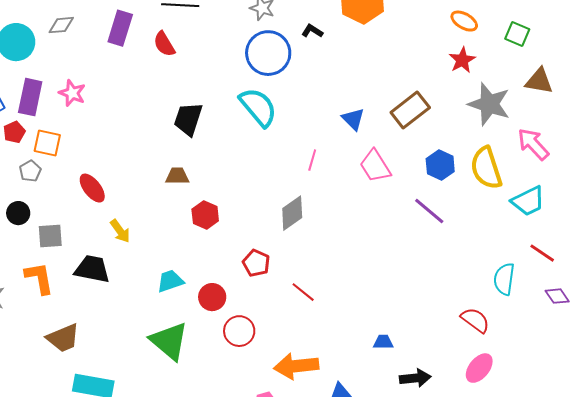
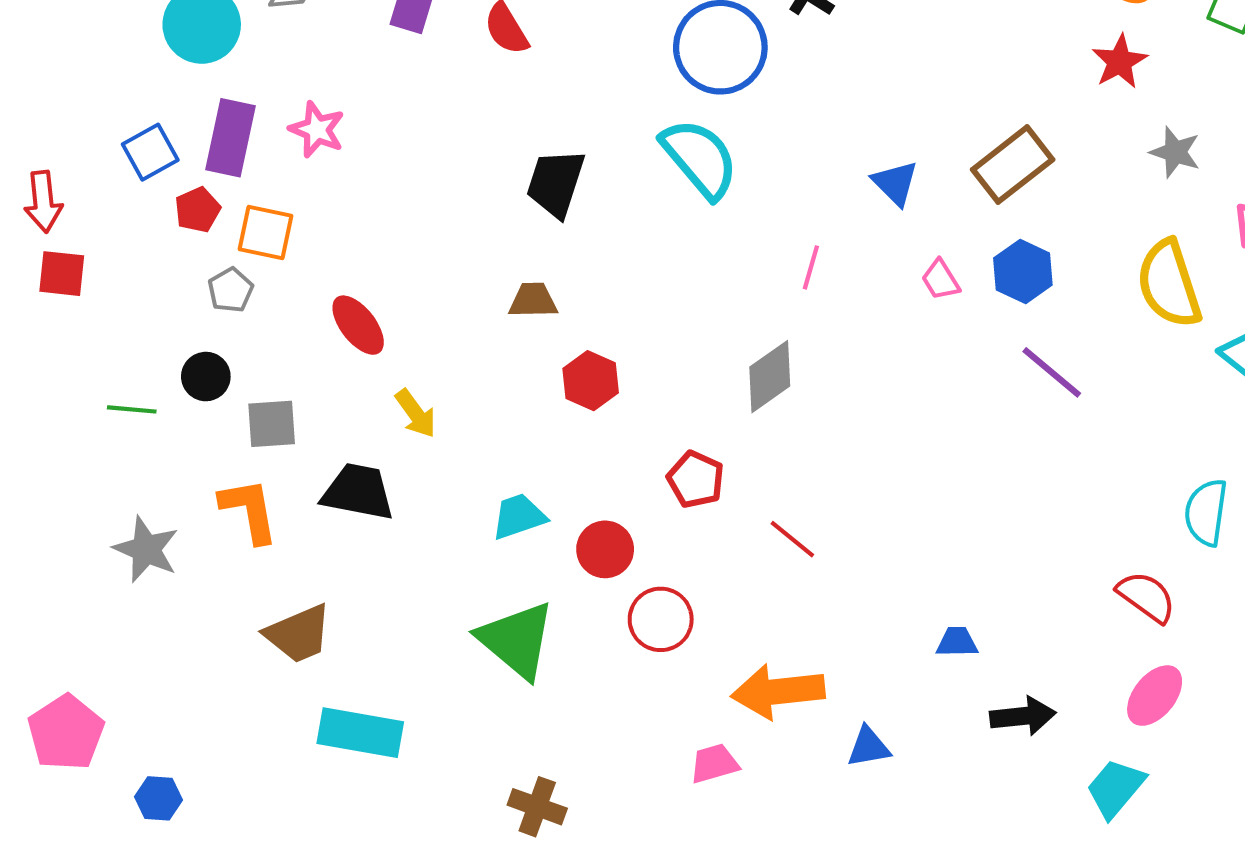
gray star: (489, 104) -> (1175, 152), size x0.6
blue hexagon: (440, 165) -> (1023, 272), moved
pink trapezoid: (375, 166) -> (941, 280), size x0.6

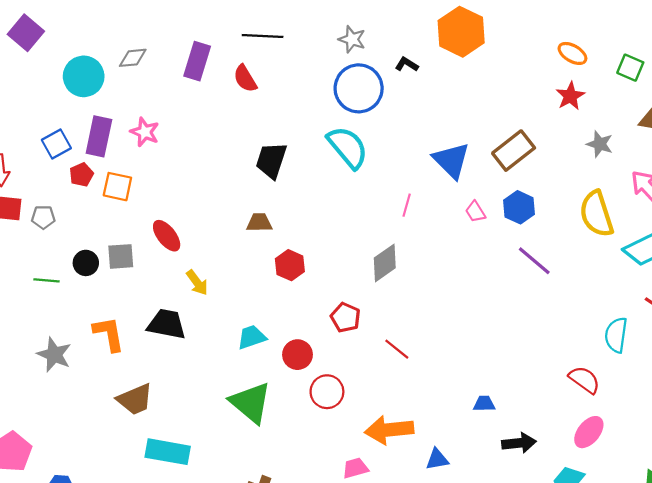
blue triangle: (895, 183) -> (451, 160), size x1.5
gray pentagon: (231, 290) -> (43, 217), moved, turned 30
gray square: (272, 424) -> (121, 256), moved

